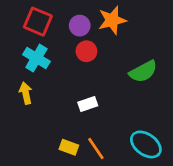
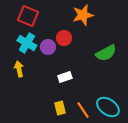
purple circle: (80, 26) -> (48, 47), moved
yellow rectangle: (69, 147) -> (60, 108), moved, turned 56
orange line: (96, 149) -> (83, 110), moved

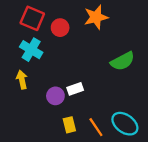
red circle: (64, 38) -> (60, 28), moved
purple circle: (48, 47) -> (55, 96), moved

